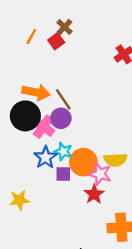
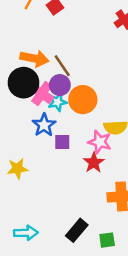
cyan star: (63, 151) -> (57, 102), moved, turned -30
orange circle: (83, 162) -> (83, 100), moved

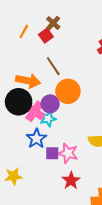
brown line: (62, 66) -> (53, 66), moved
orange circle: (83, 100) -> (68, 91), moved
pink star: (100, 142) -> (68, 153), moved
red star: (94, 163) -> (71, 181), moved

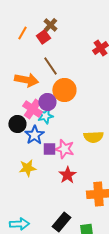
black circle: (19, 102) -> (17, 124), moved, size x0.7
yellow star: (13, 176) -> (27, 168), moved

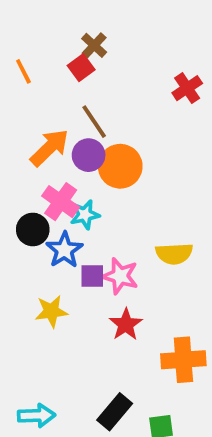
orange line: (22, 33) -> (23, 71), moved, turned -56
orange arrow: (26, 80) -> (49, 148), turned -55
purple circle: (47, 102) -> (89, 155), moved

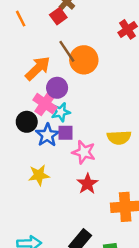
purple circle: (89, 155) -> (57, 88), moved
orange circle: (120, 166) -> (84, 60), moved
purple square: (92, 276) -> (66, 133), moved

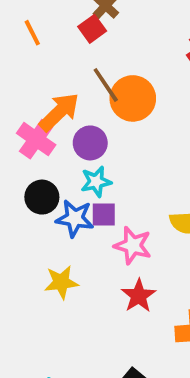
pink cross: (45, 104) -> (36, 139), moved
blue star: (47, 135) -> (75, 218), turned -30

